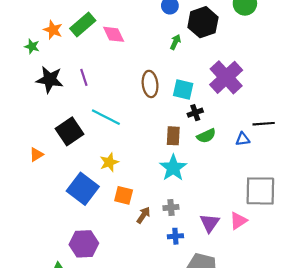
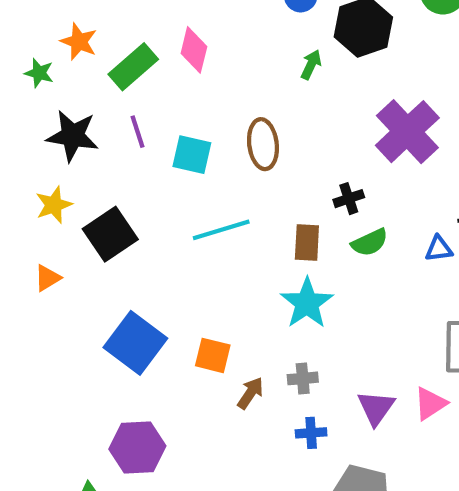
green rectangle: (83, 24) -> (133, 67), moved
pink diamond: (114, 34) -> (194, 50), turned 40
cyan square: (183, 89) -> (192, 155), moved
cyan line: (106, 117) -> (221, 230), moved, turned -44
yellow star: (109, 162) -> (54, 205), moved

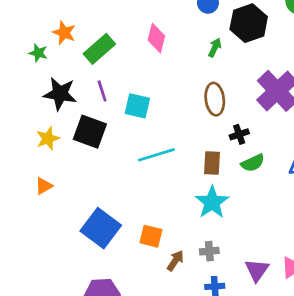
pink diamond: (194, 50) -> (156, 38), moved
brown ellipse: (263, 144) -> (215, 99), moved
black square: (110, 234) -> (90, 132), moved, turned -36

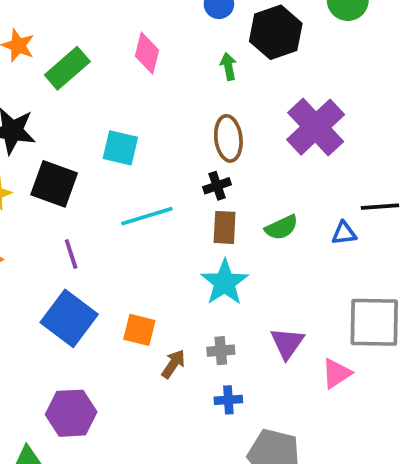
green arrow: (215, 48) -> (228, 66), turned -36
purple line: (102, 91) -> (71, 254), moved
black cross: (239, 134) -> (217, 186), moved
purple triangle: (257, 270) -> (287, 343), moved

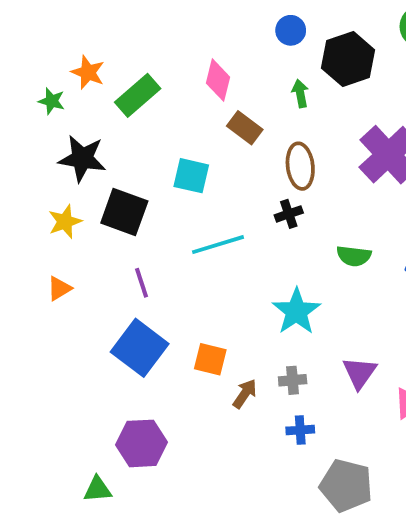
brown rectangle: (225, 227) -> (245, 128), moved, turned -56
green semicircle: (281, 227) -> (354, 256), turned 32

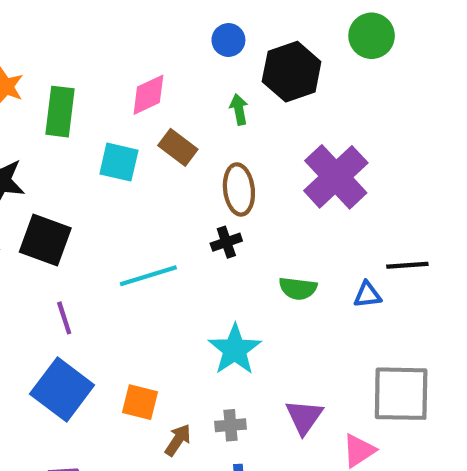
pink diamond: (218, 80) -> (148, 95), turned 51
green rectangle: (138, 95) -> (60, 112), turned -42
cyan square: (191, 176) -> (119, 162), moved

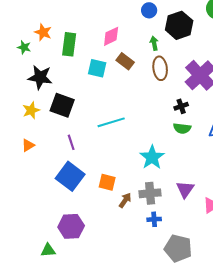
brown ellipse: (239, 189) -> (160, 68), moved
black cross: (226, 242) -> (181, 106), moved
gray cross: (231, 425) -> (150, 193), size x1.5

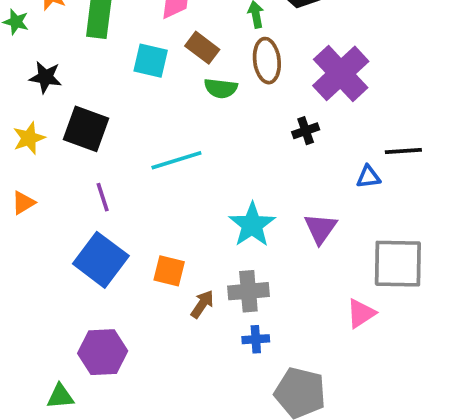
black star: (40, 77) -> (45, 77), size x0.7
green semicircle: (182, 128) -> (221, 88), moved
purple triangle: (185, 189) -> (320, 228), moved

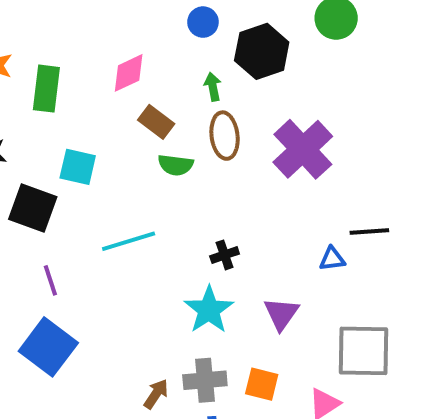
cyan square: (151, 61) -> (78, 167), moved
black cross: (306, 131) -> (225, 255), moved
orange square: (169, 271) -> (262, 384), moved

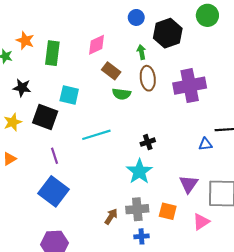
purple cross: (303, 149) -> (190, 86), turned 32
purple triangle: (281, 314) -> (189, 184), moved

